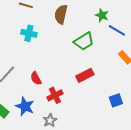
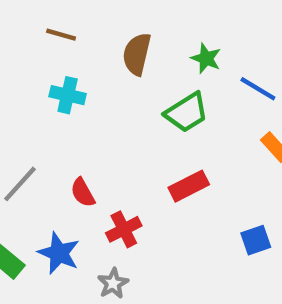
green star: (102, 15) -> (206, 58), moved

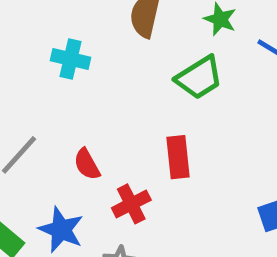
red rectangle: (189, 186) -> (178, 157), moved, turned -69

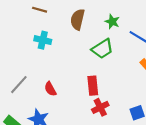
red cross: (131, 204) -> (100, 107), moved

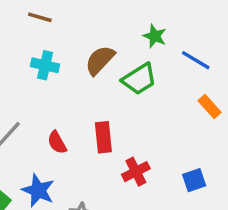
brown semicircle: (77, 19) -> (100, 60), moved, turned 30
red rectangle: (93, 86) -> (103, 137), moved

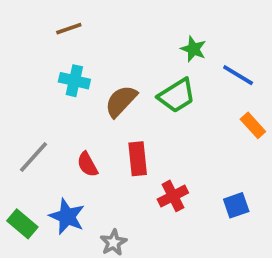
brown line: (40, 17) -> (69, 29), turned -35
brown semicircle: (100, 60) -> (121, 101), moved

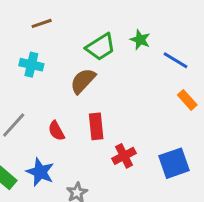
cyan cross: (74, 81) -> (31, 65), moved
green trapezoid: (177, 96) -> (100, 47), moved
blue square: (236, 205) -> (174, 163), size x1.5

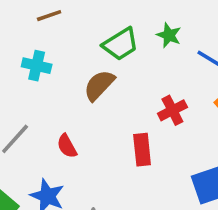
red rectangle: (96, 126) -> (142, 150), moved
red cross: (124, 156) -> (172, 110), moved

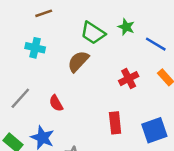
green trapezoid: (121, 44) -> (93, 33), turned 65
red rectangle: (142, 150) -> (115, 123), moved

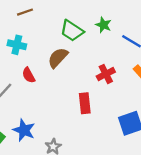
red semicircle: (56, 103) -> (29, 75), moved
red rectangle: (115, 123) -> (85, 103), moved

